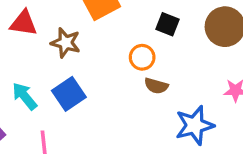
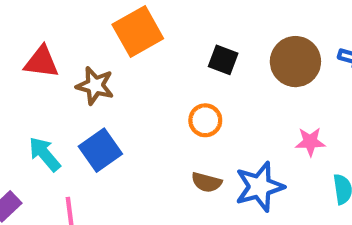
orange circle: (142, 57) -> (205, 120), moved
brown semicircle: (156, 86) -> (207, 182), moved

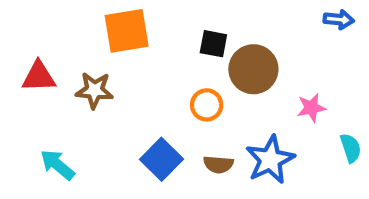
orange square: (138, 31) -> (127, 31), turned 30
brown circle: (295, 62) -> (253, 69), moved
blue square: (100, 150) -> (161, 159), moved

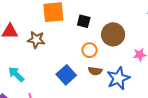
black square: (213, 44) -> (84, 21), moved
brown semicircle: (218, 164) -> (95, 71), moved

